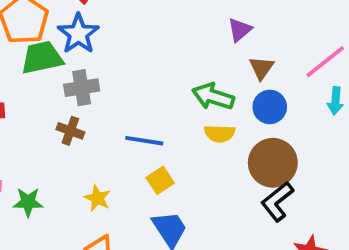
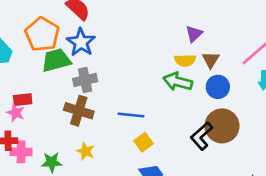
brown cross: (70, 131) -> (79, 111), size x1.5
yellow semicircle: (220, 134) -> (185, 60), moved
yellow star: (97, 198) -> (86, 151), moved
black L-shape: (277, 201) -> (202, 136), moved

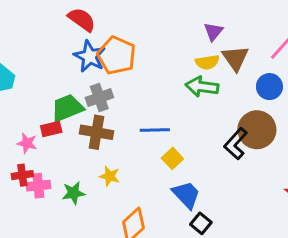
orange pentagon: (42, 34) -> (117, 55), moved
green trapezoid: (56, 60) -> (67, 108), moved
brown triangle: (211, 60) -> (235, 58), size x1.4
blue circle: (218, 87) -> (269, 87), moved
red rectangle: (23, 100) -> (51, 129), moved

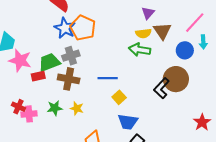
pink star: (27, 143) -> (20, 60), moved, size x1.6
red cross: (22, 175) -> (18, 107), turned 32
green star: (73, 193) -> (55, 108), moved
blue trapezoid: (186, 195) -> (128, 122), turned 140

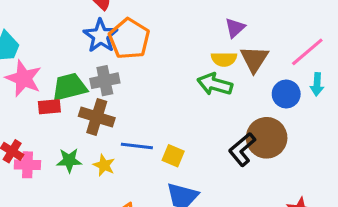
blue line: (108, 78) -> (137, 146), moved
yellow square: (119, 97) -> (173, 156), turned -32

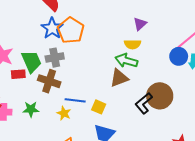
brown triangle: (254, 59) -> (119, 78), moved, turned 36
green trapezoid: (69, 87) -> (32, 61), turned 80
blue circle: (286, 94) -> (179, 56), moved
yellow star: (104, 165) -> (64, 113), moved

